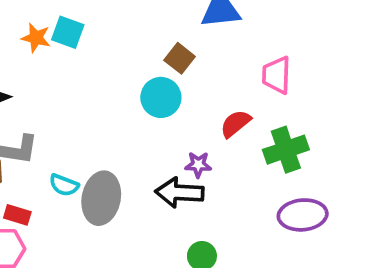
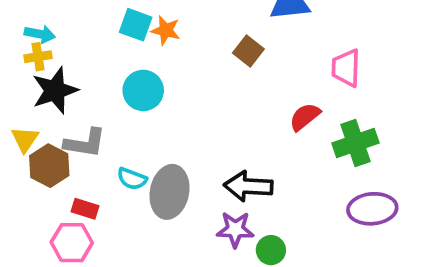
orange star: (36, 38) -> (166, 30), moved
cyan circle: (161, 97) -> (143, 90), moved
purple star: (198, 165) -> (235, 229), moved, size x1.4

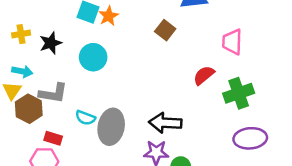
orange star: (166, 30) -> (109, 16), turned 30
cyan arrow: (40, 34) -> (22, 71), moved
black star: (55, 90) -> (51, 43), moved, size x0.7

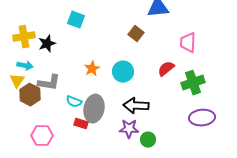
orange star: (109, 16) -> (92, 69), moved
yellow cross: (21, 34) -> (24, 37), size x1.5
cyan circle: (93, 57) -> (123, 72), moved
red rectangle: (53, 138) -> (81, 124), moved

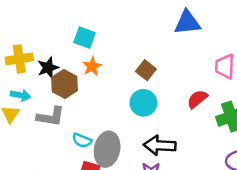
brown square: (136, 34) -> (146, 70), moved
orange star: (92, 69) -> (92, 66), moved
brown hexagon: (30, 95) -> (64, 84), moved

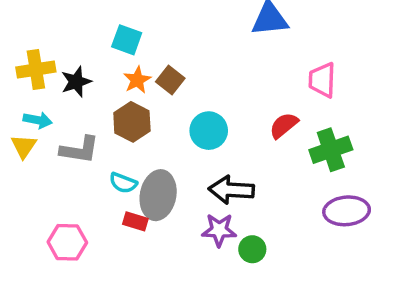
brown square: (146, 70) -> (170, 80), moved
brown hexagon: (64, 84) -> (132, 122), moved

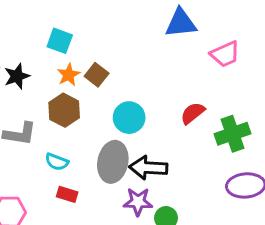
pink trapezoid: (322, 80) -> (225, 54), moved, turned -116
gray ellipse: (158, 195) -> (113, 162), moved

